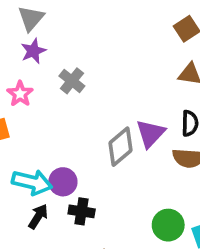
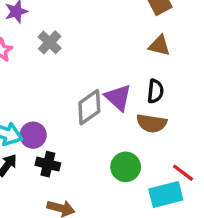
purple triangle: (150, 133) -> (118, 97), turned -36
green circle: (168, 225) -> (126, 167), moved

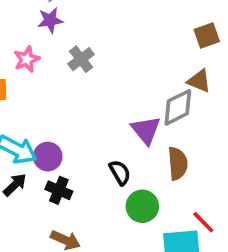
black semicircle: (155, 91) -> (120, 173), moved, turned -45
gray diamond: (89, 107) -> (178, 107), moved
brown semicircle: (152, 123) -> (178, 164), turned -112

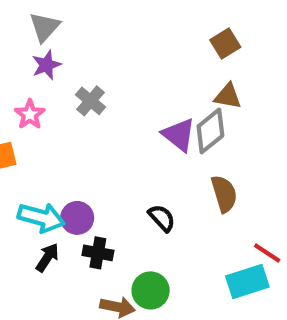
purple triangle: (146, 130) -> (179, 135), moved
green circle: (142, 206) -> (151, 290), moved

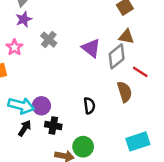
purple triangle: (179, 135) -> (91, 48), moved
black semicircle: (162, 218) -> (89, 106), turned 35
red line: (267, 253) -> (140, 72), moved

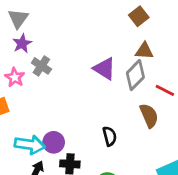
gray cross: (49, 40) -> (41, 66), moved

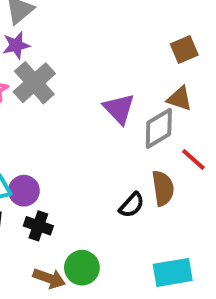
gray cross: (41, 66) -> (34, 83), size x1.5
black semicircle: (110, 136) -> (132, 205), moved, turned 42

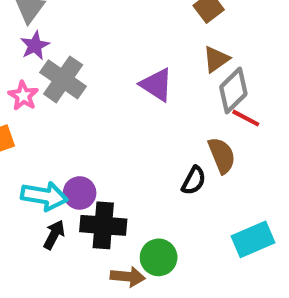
brown triangle: (179, 99) -> (216, 59), turned -40
gray diamond: (159, 128) -> (233, 90), moved
black cross: (38, 226) -> (103, 225), size x1.5

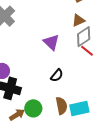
purple triangle: (157, 85) -> (51, 42), moved
brown semicircle: (222, 155) -> (61, 106), moved
brown arrow: (128, 277) -> (17, 115), turned -49

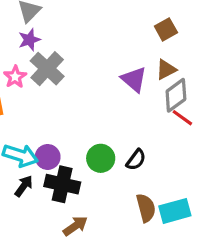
purple triangle: (51, 42) -> (134, 79), moved
green circle: (33, 108) -> (101, 158), moved

